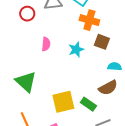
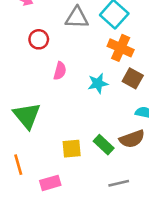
red circle: (27, 14) -> (39, 39), moved
yellow square: (63, 102) -> (72, 149), size x0.7
green rectangle: (88, 104) -> (104, 145), moved

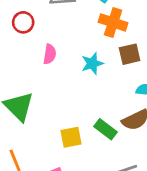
brown square: (133, 78) -> (130, 54), turned -36

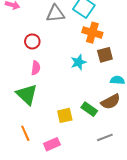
red circle: (23, 22) -> (32, 41), moved
pink semicircle: (50, 54) -> (36, 68), moved

